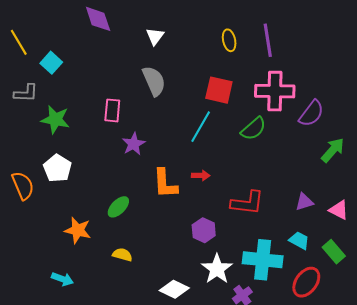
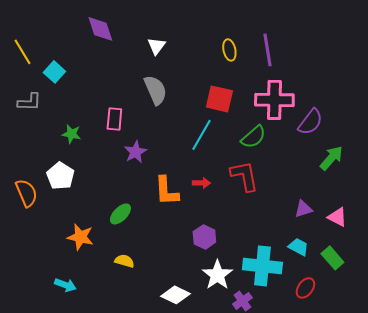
green star: (55, 120) -> (71, 134), moved, size x0.7
red L-shape: (247, 203) -> (244, 176), moved, turned -108
red ellipse: (306, 282) -> (305, 288), size x0.7

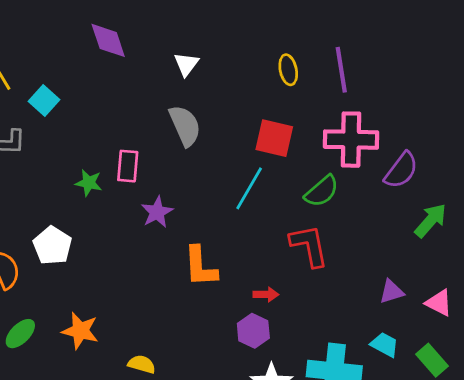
green star: (71, 134) -> (89, 183), moved
red arrow: (201, 183) -> (266, 294), moved
green ellipse: (120, 214) -> (20, 334), moved

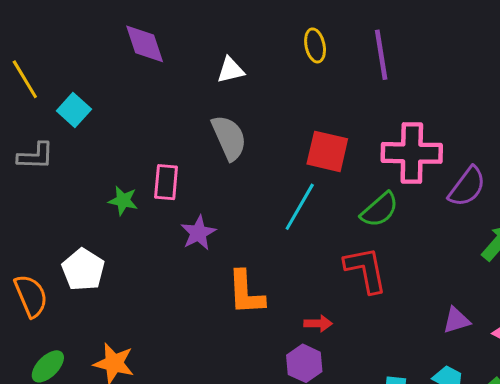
white triangle: (186, 64) -> (231, 70), turned 40
yellow ellipse: (288, 70) -> (315, 45), moved
purple line: (341, 70) -> (381, 55), moved

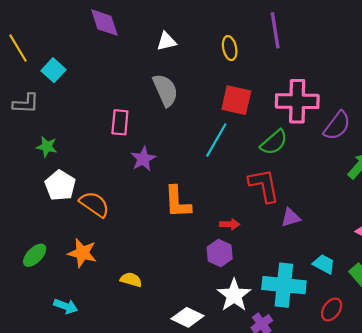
yellow ellipse: (315, 45) -> (230, 48), moved
green star: (123, 201) -> (47, 147), moved
orange semicircle: (31, 296) -> (94, 204), moved, turned -32
purple triangle: (456, 320) -> (291, 218), moved

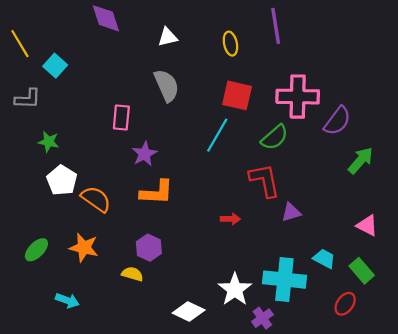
orange L-shape: (178, 202) -> (157, 192), moved, turned -84
purple hexagon: (220, 253) -> (149, 248), moved
red ellipse: (332, 310) -> (345, 304), moved

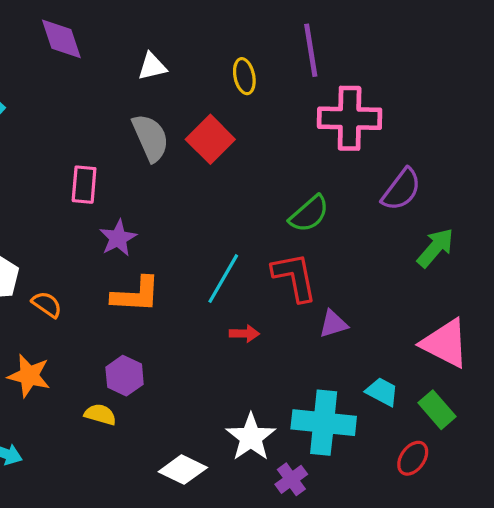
red square: (237, 95) -> (210, 139), moved, turned 32
pink cross: (298, 97) -> (350, 118), moved
cyan line: (217, 135) -> (223, 279), moved
orange semicircle: (96, 199) -> (47, 304), size x0.7
pink triangle: (367, 226) -> (445, 343), size x1.6

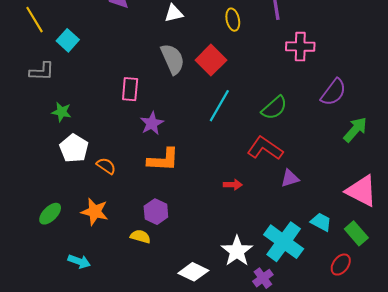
pink cross: (350, 118) -> (300, 47), size x0.7
red L-shape: (295, 277) -> (265, 148), turned -44
cyan line: (223, 279) -> (219, 106), moved
cyan cross: (324, 423) -> (284, 242), turned 30

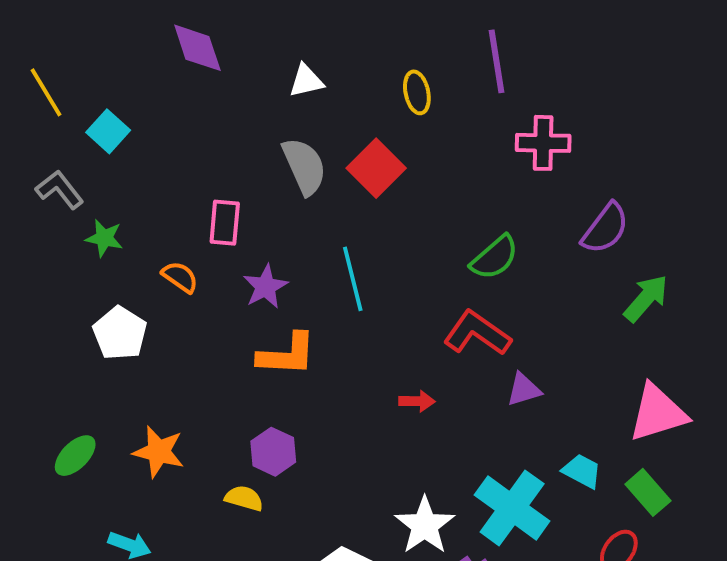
gray L-shape: (42, 71) -> (60, 190), turned -130
cyan line: (219, 106) -> (353, 279), moved, turned -44
green star: (62, 112) -> (104, 238), moved
orange semicircle: (106, 166) -> (180, 277), moved
pink triangle: (361, 191) -> (658, 413), turned -44

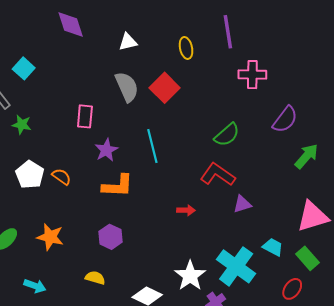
orange semicircle: (180, 277) -> (61, 177), moved
yellow semicircle: (244, 498) -> (95, 278), moved

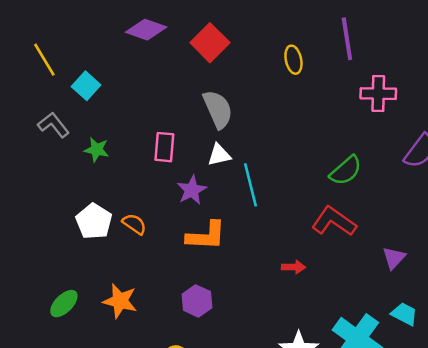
purple diamond: (71, 25) -> (146, 30), turned -52
white triangle: (128, 42) -> (219, 155), moved
red square: (165, 88) -> (210, 43), moved
green star: (22, 125) -> (97, 150), moved
purple triangle: (242, 204) -> (394, 258), moved, turned -30

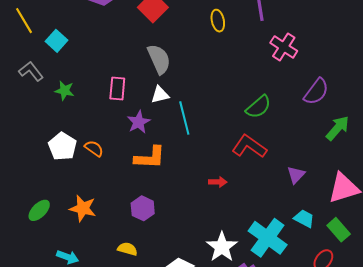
pink cross: (378, 94) -> (284, 47), turned 32

